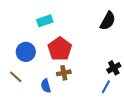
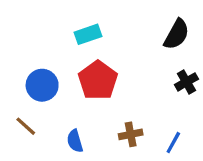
cyan rectangle: (45, 21) -> (88, 34), moved
black cross: (114, 68) -> (186, 82), moved
brown cross: (64, 73) -> (131, 134), moved

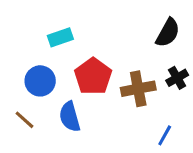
cyan rectangle: (88, 34) -> (60, 37), moved
brown cross: (131, 134) -> (138, 89), moved, size x1.5
blue semicircle: (75, 141) -> (70, 117), moved, size x1.4

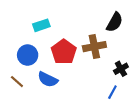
black cross: (177, 78) -> (121, 69), moved
brown cross: (138, 89) -> (94, 47), moved
blue semicircle: (70, 117) -> (48, 79), turned -48

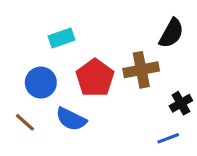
blue line: (112, 92) -> (168, 138), turned 40

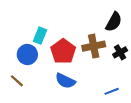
cyan rectangle: (62, 38) -> (40, 36), moved, turned -49
black cross: (181, 103) -> (120, 52), moved
blue semicircle: (71, 119) -> (65, 81), moved

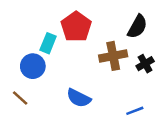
red pentagon: (63, 51) -> (76, 27), moved

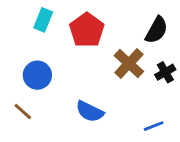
cyan rectangle: (48, 43) -> (43, 20), moved
brown cross: (113, 56) -> (129, 64), turned -36

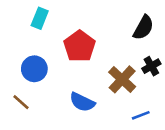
red pentagon: (87, 30) -> (80, 46), moved
brown cross: (129, 64) -> (122, 79), moved

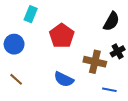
blue circle: (34, 69) -> (14, 44), moved
brown cross: (122, 79) -> (95, 62), turned -30
blue line: (141, 115) -> (109, 90), turned 32

